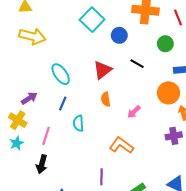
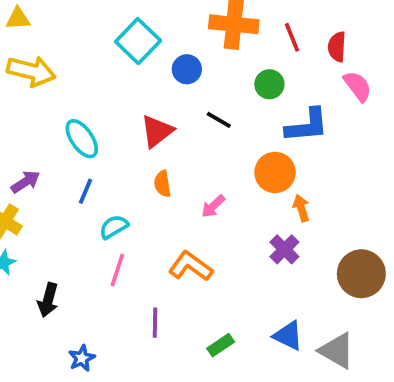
cyan semicircle: (78, 123) -> (114, 227), turned 63
pink line: (46, 136) -> (117, 270), moved
purple cross: (174, 136) -> (284, 249), turned -35

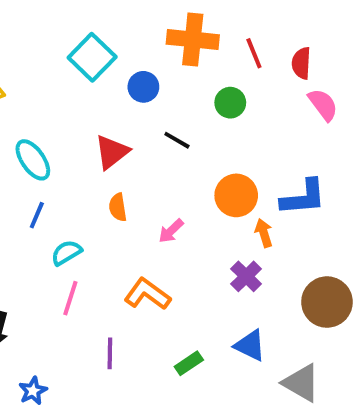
blue L-shape: (307, 126) -> (303, 197), moved
blue triangle: (288, 336) -> (250, 345), moved
green rectangle: (221, 345) -> (189, 363), moved

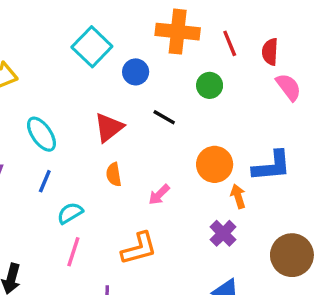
orange L-shape: (147, 294) -> (139, 248), turned 129

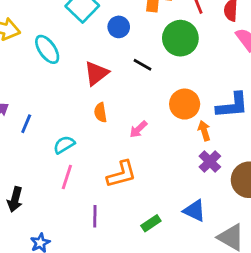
green circle: (210, 85) -> (180, 38), size x1.6
cyan ellipse: (41, 134) -> (47, 49), moved
blue line: (45, 181) -> (26, 124), moved
purple cross: (223, 233) -> (210, 162), moved

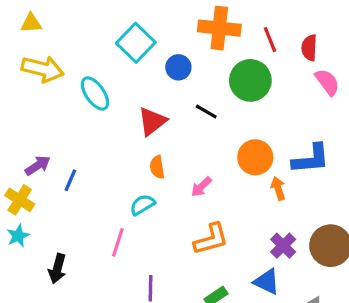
cyan semicircle: (64, 145) -> (142, 205), moved
purple cross: (210, 162) -> (283, 246), moved
orange L-shape: (122, 174) -> (211, 239), moved

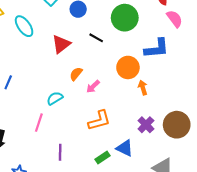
blue L-shape: (311, 159) -> (157, 48), moved
orange semicircle: (157, 167) -> (76, 74), moved, turned 48
blue triangle: (267, 282) -> (125, 148), moved

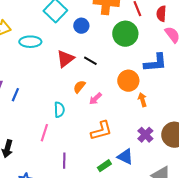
cyan ellipse: (24, 26) -> (30, 42), turned -55
black line: (96, 38) -> (90, 61), moved
cyan semicircle: (55, 98) -> (59, 110), turned 119

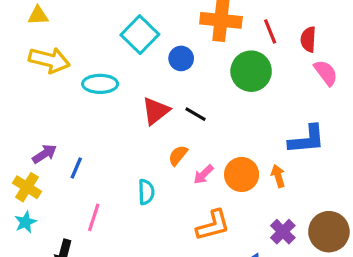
blue L-shape: (155, 63) -> (307, 139), moved
orange circle: (128, 81) -> (242, 174), moved
pink line: (44, 133) -> (94, 217), moved

